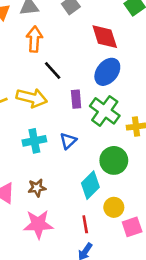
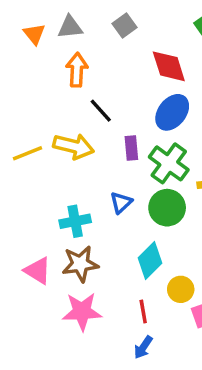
cyan cross: (34, 141) -> (75, 221), moved
green circle: (114, 160) -> (167, 208), moved
brown star: (37, 188) -> (80, 264), size x1.5

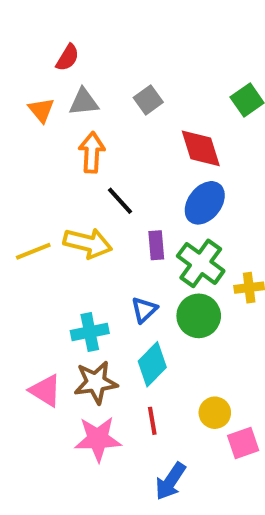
cyan diamond: (150, 260) -> (152, 364), moved
red line: (143, 311) -> (152, 421), moved
blue arrow: (143, 347) -> (170, 481), size x1.4

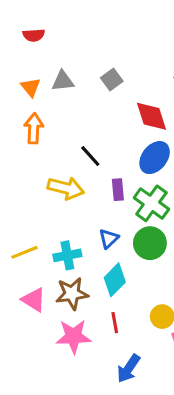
red semicircle: (68, 58) -> (34, 35), moved, turned 55
orange arrow: (92, 152) -> (34, 128), moved
yellow line: (33, 251) -> (25, 252), moved

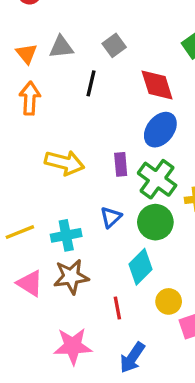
black line: (90, 156) -> (91, 83), moved, turned 55
cyan diamond: (115, 280) -> (141, 267), moved
pink star: (73, 336) -> (73, 346), moved

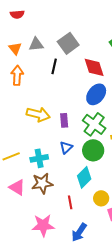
gray square: (114, 45) -> (68, 43), size x1.5
purple rectangle: (121, 164) -> (64, 120), moved

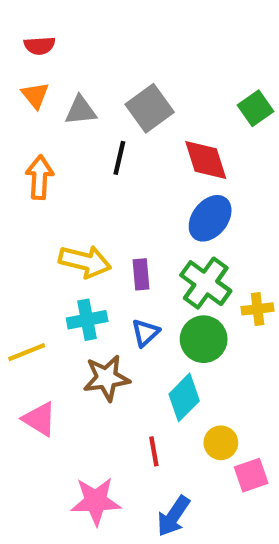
orange triangle: (15, 48) -> (35, 95), moved
cyan cross: (39, 158) -> (87, 320), moved
brown star: (42, 183) -> (106, 378), moved

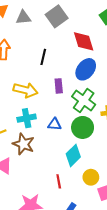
black line: (119, 158) -> (43, 57), moved
purple rectangle: (141, 274) -> (59, 86), moved
blue triangle: (145, 333) -> (55, 124), turned 48
brown star: (106, 378) -> (23, 144), moved, turned 30

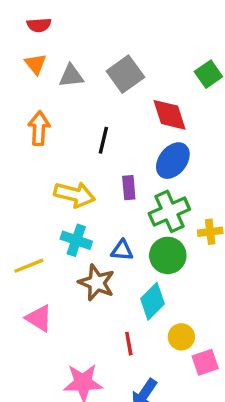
green cross: (84, 100) -> (169, 211), turned 30
cyan cross: (27, 118) -> (76, 240), turned 30
brown star: (23, 144) -> (97, 283), moved

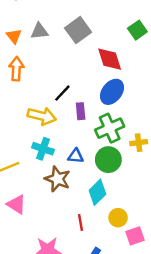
orange triangle: (36, 64) -> (14, 36), moved
black line: (103, 140) -> (62, 93), moved, turned 30

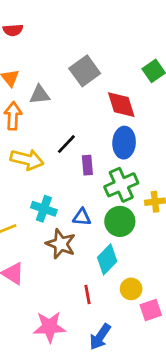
gray triangle: (39, 31) -> (40, 95), moved
blue ellipse: (112, 92) -> (124, 143), turned -35
yellow arrow: (42, 116) -> (27, 159), moved

